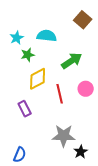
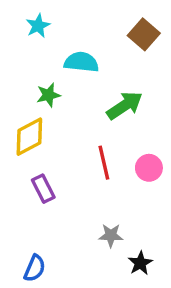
cyan star: (17, 38) -> (38, 26), moved
yellow diamond: (38, 79) -> (29, 137), moved
pink circle: (86, 89) -> (149, 168), moved
gray star: (64, 136) -> (111, 235), size x0.6

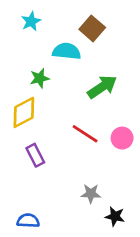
brown square: (144, 34) -> (92, 28), moved
red line: (104, 163) -> (85, 134), turned -44
black star: (140, 263) -> (115, 216), turned -30
blue semicircle: (35, 268) -> (28, 221), turned -110

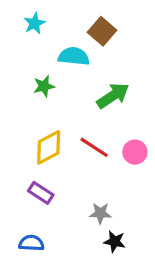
yellow diamond: (24, 112) -> (49, 147), moved
purple rectangle: (35, 155) -> (41, 193), moved, turned -30
black star: (115, 216) -> (115, 242), moved

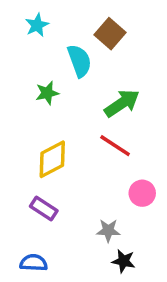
cyan semicircle: (74, 56) -> (79, 61), turned 64
red line: (94, 147) -> (115, 146), moved
pink circle: (135, 152) -> (142, 193), moved

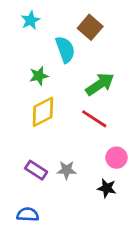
yellow diamond: (52, 159) -> (43, 112), moved
gray star: (108, 231) -> (67, 170), moved
black star: (124, 261) -> (107, 188), moved

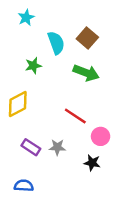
brown square: (90, 27) -> (87, 38), moved
green arrow: (100, 84) -> (86, 73), turned 55
yellow diamond: (43, 112) -> (18, 104), moved
red line: (94, 119) -> (75, 116), moved

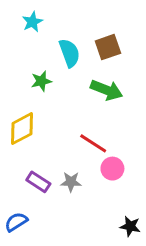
brown square: (87, 38) -> (108, 47), turned 30
pink circle: (101, 136) -> (112, 169), moved
black star: (92, 163) -> (130, 226), moved
blue semicircle: (24, 186) -> (16, 222), moved, turned -36

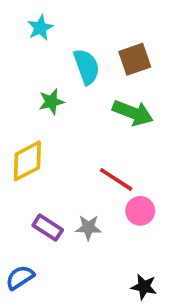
black star: (130, 226) -> (144, 287), moved

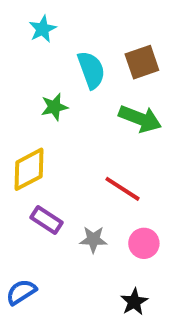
pink circle: (140, 211) -> (144, 243), moved
purple rectangle: (48, 228) -> (47, 220), moved
black star: (144, 287) -> (134, 302), moved, turned 30

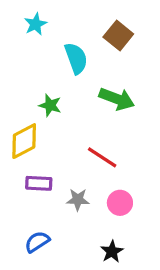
brown square: (142, 62) -> (118, 35), moved, turned -32
green star: (54, 107) -> (50, 105), moved, turned 30
purple rectangle: (47, 220) -> (39, 183), turned -30
blue semicircle: (21, 292) -> (37, 242), moved

